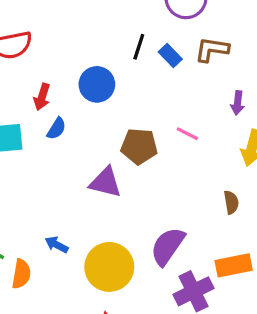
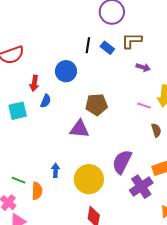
purple arrow: (238, 103) -> (143, 67), moved, turned -72
pink line: (187, 134) -> (144, 106), moved
blue arrow: (57, 245) -> (56, 170), turned 72

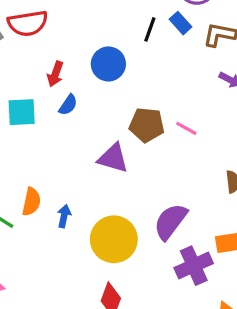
blue rectangle: (107, 48) -> (180, 23), moved
pink line: (144, 106) -> (186, 128), moved
orange semicircle: (37, 191) -> (31, 202), moved

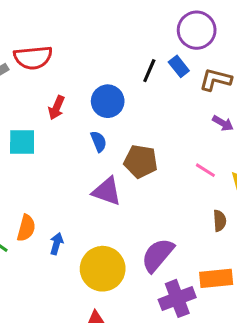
blue semicircle: (68, 105) -> (99, 141), moved, turned -60
pink line: (186, 128) -> (205, 170), moved

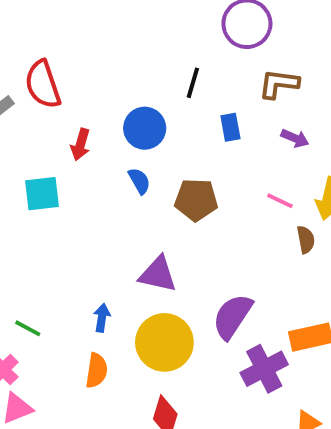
red semicircle: (33, 58) -> (43, 84), turned 84
blue rectangle: (179, 66) -> (230, 127), moved, turned 35
purple triangle: (107, 191) -> (158, 274), moved
brown semicircle: (220, 221) -> (306, 240), moved
orange semicircle: (26, 228) -> (97, 370), moved

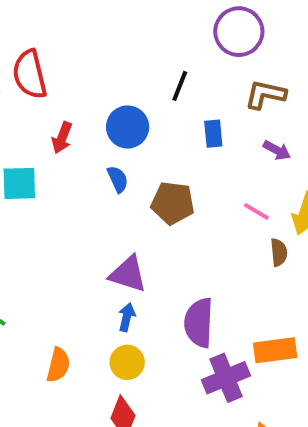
purple semicircle: (232, 316) -> (199, 323), turned -36
blue arrow: (102, 318) -> (127, 317), moved
yellow circle: (164, 342) -> (127, 362), moved, size x0.6

